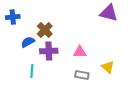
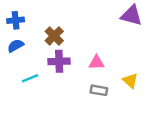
blue semicircle: (28, 42) -> (16, 46), moved
cyan line: (32, 71) -> (30, 78), moved, turned 64

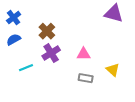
blue cross: (16, 20) -> (14, 18), turned -32
purple cross: (59, 61) -> (51, 53), turned -30

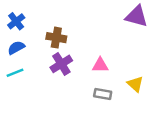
brown cross: (47, 31) -> (56, 38), turned -35
cyan line: (26, 68) -> (15, 73), moved

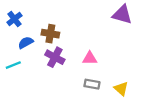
blue semicircle: (16, 48) -> (26, 43), moved
purple cross: (61, 64) -> (55, 57), turned -30
yellow triangle: (135, 84) -> (121, 89), moved

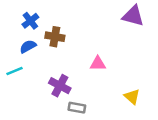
blue cross: (14, 19) -> (30, 21), moved
purple cross: (55, 57) -> (60, 86), moved
gray rectangle: (92, 84) -> (77, 108), moved

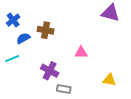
blue cross: (30, 21) -> (13, 20), moved
yellow triangle: (132, 97) -> (109, 80), turned -32

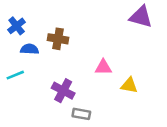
blue semicircle: (23, 38) -> (29, 49), turned 32
yellow triangle: (109, 80) -> (129, 85), moved

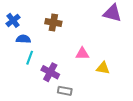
brown cross: (58, 39) -> (53, 23), moved
cyan line: (15, 75) -> (30, 58), moved, turned -48

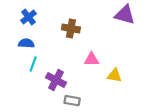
blue cross: (13, 20) -> (29, 17), moved
brown cross: (53, 23) -> (71, 28), moved

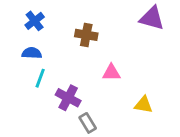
yellow triangle: (114, 75) -> (143, 105), moved
gray rectangle: (72, 101) -> (88, 123), turned 49

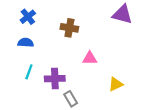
cyan line: (40, 78) -> (29, 72), moved
purple cross: (68, 98) -> (55, 79), turned -30
yellow triangle: (143, 105) -> (116, 84), turned -35

